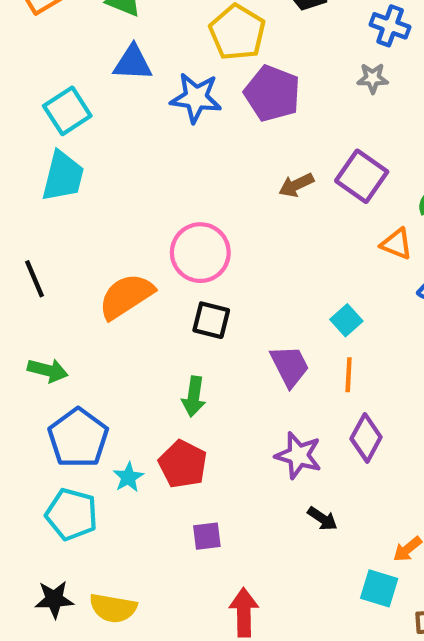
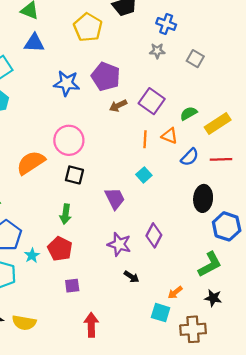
purple pentagon: (272, 93) -> (106, 77), moved
blue star: (196, 98) -> (67, 83), moved
orange line: (349, 375) -> (145, 139), moved

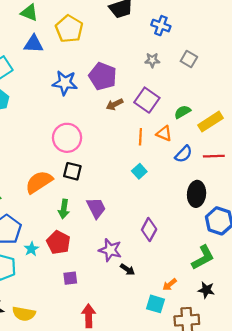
yellow pentagon: (88, 27) -> (69, 29), moved
gray star: (157, 51) -> (152, 60), moved
orange semicircle: (31, 163) -> (39, 182), moved
purple trapezoid: (115, 198) -> (96, 208), moved
purple star: (119, 244) -> (110, 250), moved

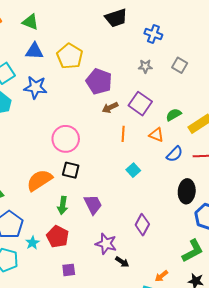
yellow pentagon: (69, 29) -> (70, 56), moved
blue star: (65, 83) -> (35, 87), moved
orange line: (140, 137) -> (123, 134), moved

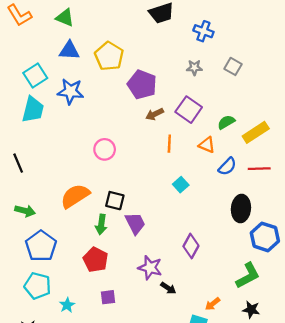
pink circle: (66, 139) -> (105, 149), size x0.7
black square: (71, 170) -> (115, 201), moved
cyan star: (32, 243) -> (67, 305), moved

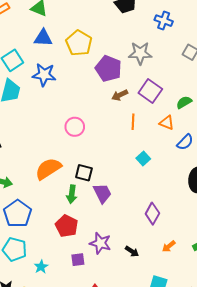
gray star: (194, 68) -> (140, 53), moved, size x1.6
purple star: (150, 268) -> (100, 243), moved
orange arrow: (213, 304) -> (169, 246), moved

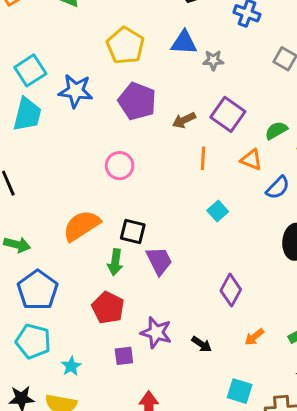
blue triangle: (43, 38) -> (184, 43), moved
gray star: (140, 53) -> (213, 60), size x0.6
purple pentagon: (108, 69) -> (137, 101), moved

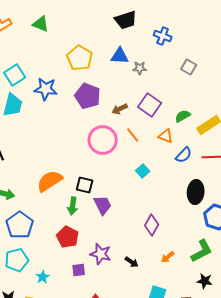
orange line: (203, 158) -> (133, 135), turned -42
pink circle: (120, 166) -> (103, 140), moved, size x1.5
cyan pentagon: (33, 341) -> (17, 260), turned -30

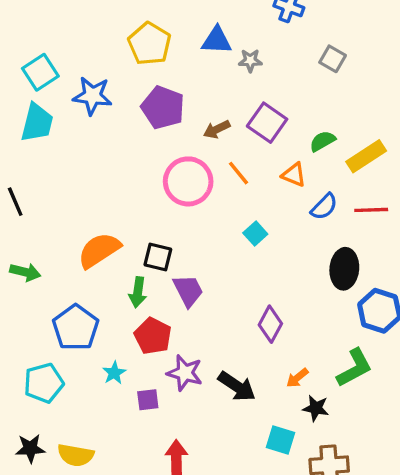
blue pentagon: (20, 225) -> (76, 328), moved
red pentagon: (68, 237) -> (153, 336), moved
black arrow: (132, 262) -> (237, 386), size x1.6
cyan star: (43, 277) -> (114, 373), moved
black star: (205, 281) -> (316, 408), moved

